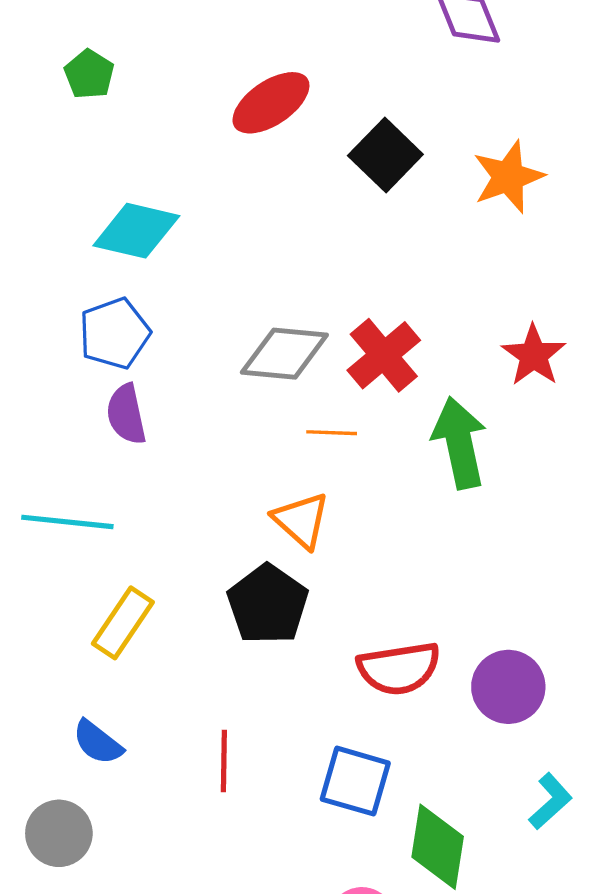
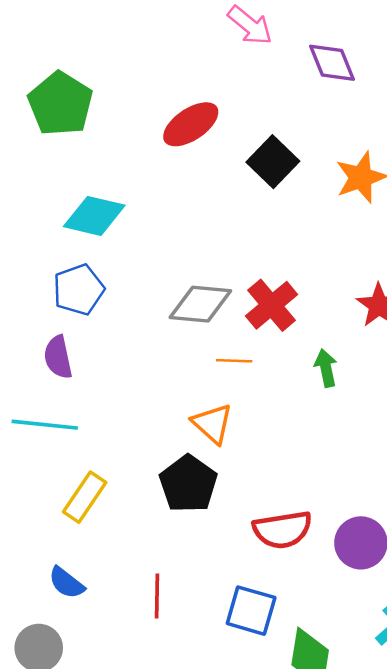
green pentagon: (89, 74) -> (60, 104), size x1.8
purple semicircle: (126, 414) -> (58, 357), moved
green arrow: (460, 443) -> (326, 368), size x0.6

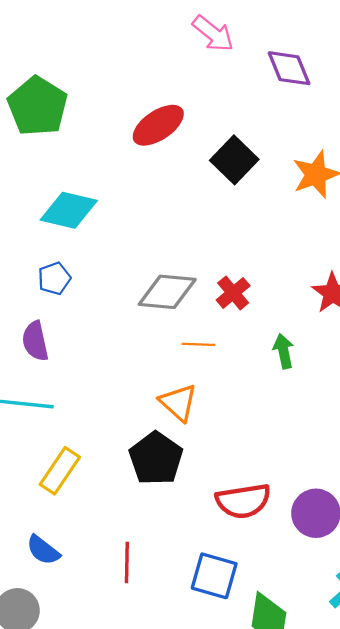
blue pentagon: (79, 290) -> (54, 278), size x0.7
red cross: (272, 305) -> (233, 293), size x0.7

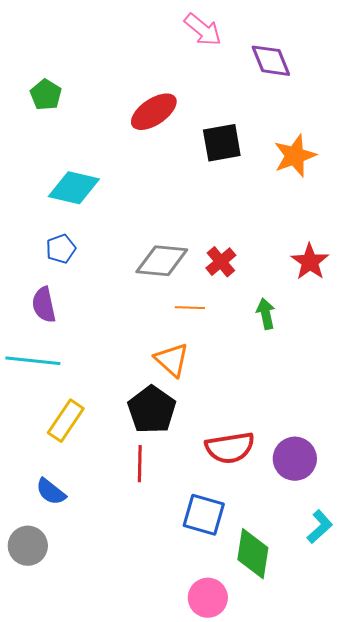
green pentagon: (37, 106) -> (46, 95), size x0.6
black square: (234, 160) -> (222, 143), turned 36
red line: (127, 562) -> (140, 464), moved

